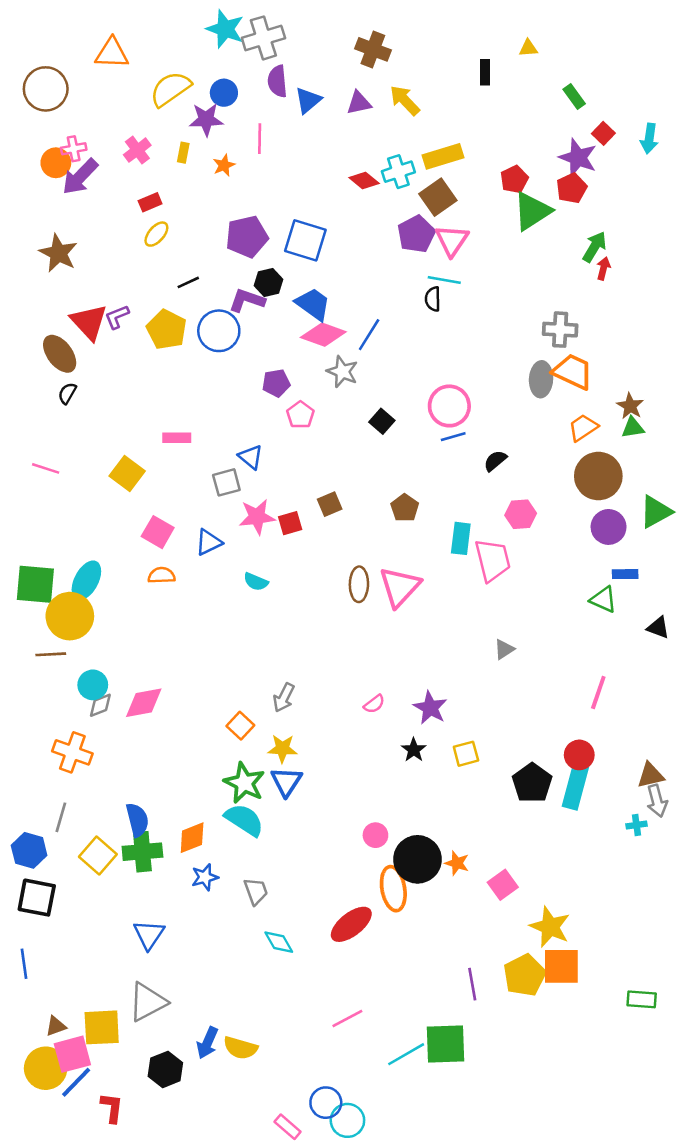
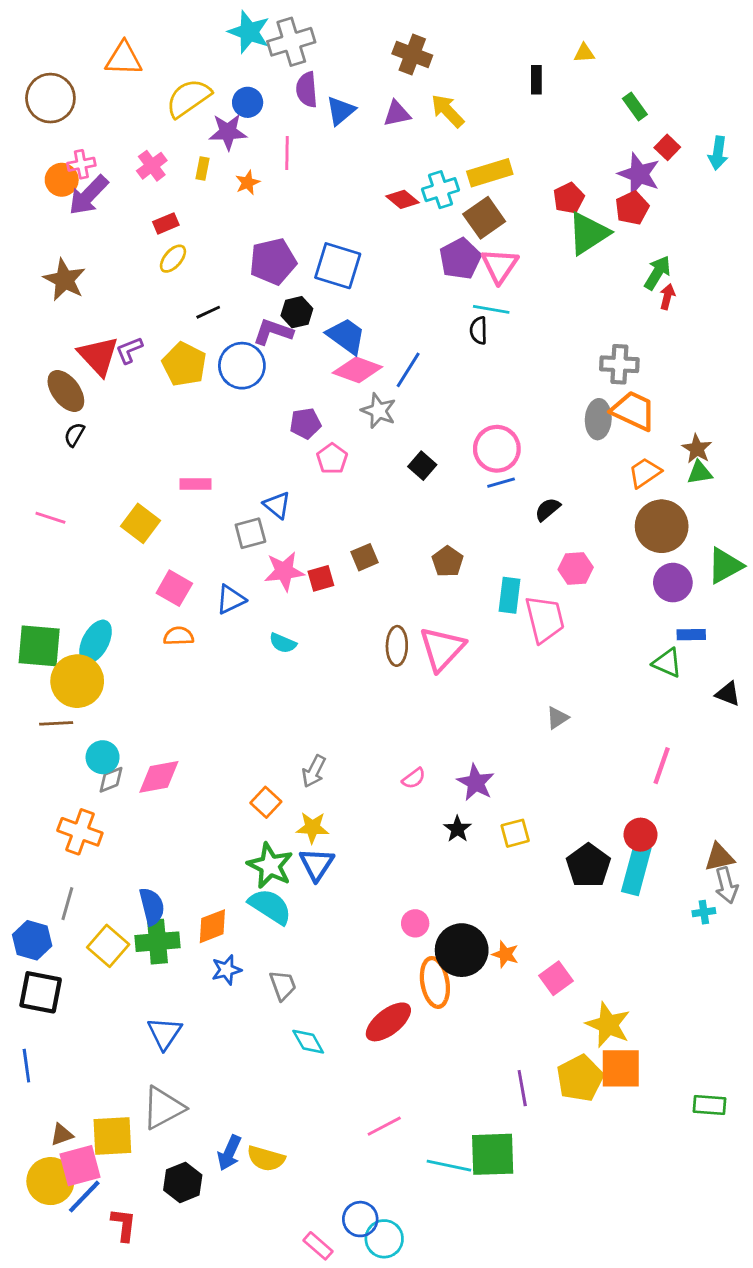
cyan line: (406, 1054) -> (449, 1166), turned 42

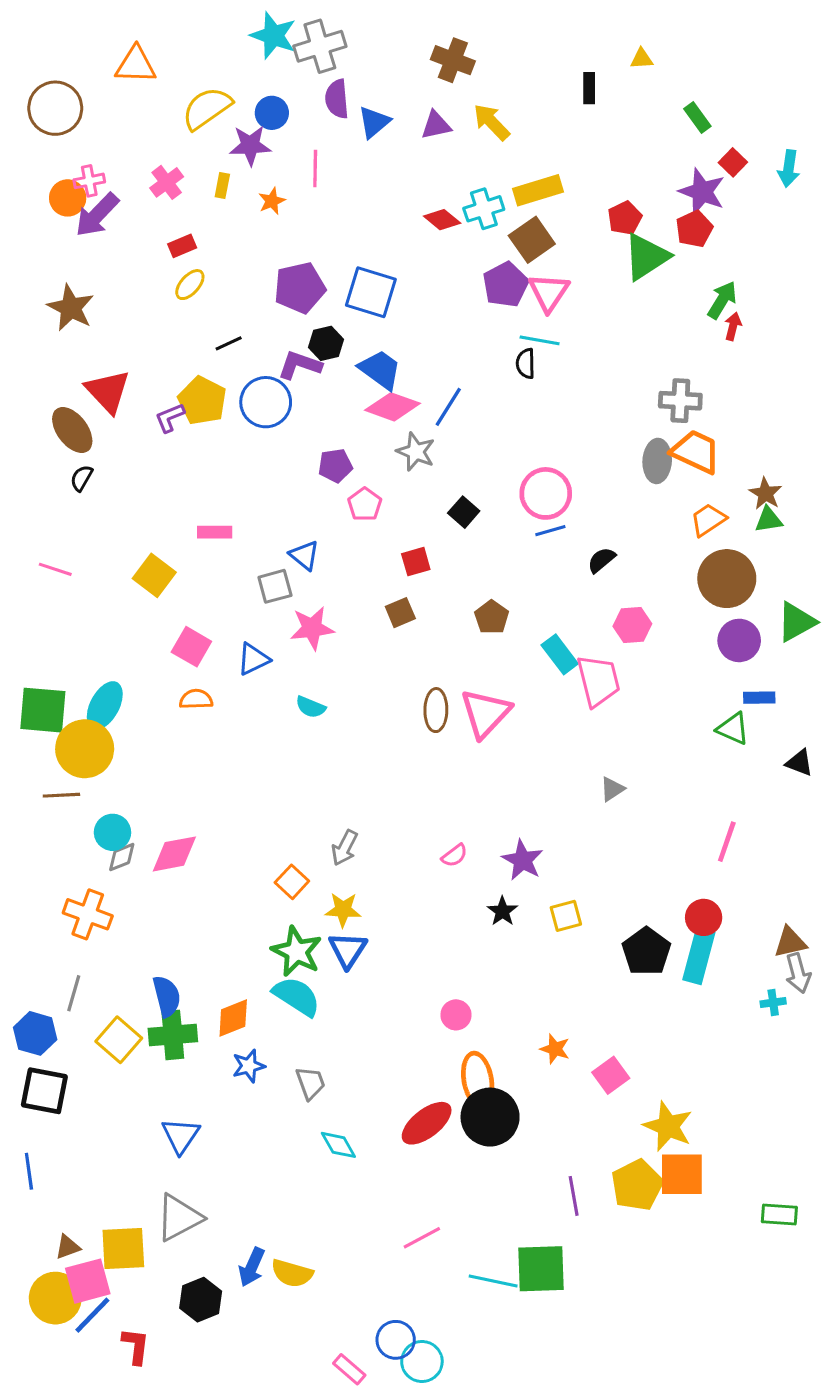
purple L-shape: (129, 350) -> (170, 418), moved
red square: (321, 578) -> (416, 562), moved
cyan rectangle: (510, 595) -> (560, 654), turned -44
black circle: (462, 950) -> (490, 1117), moved

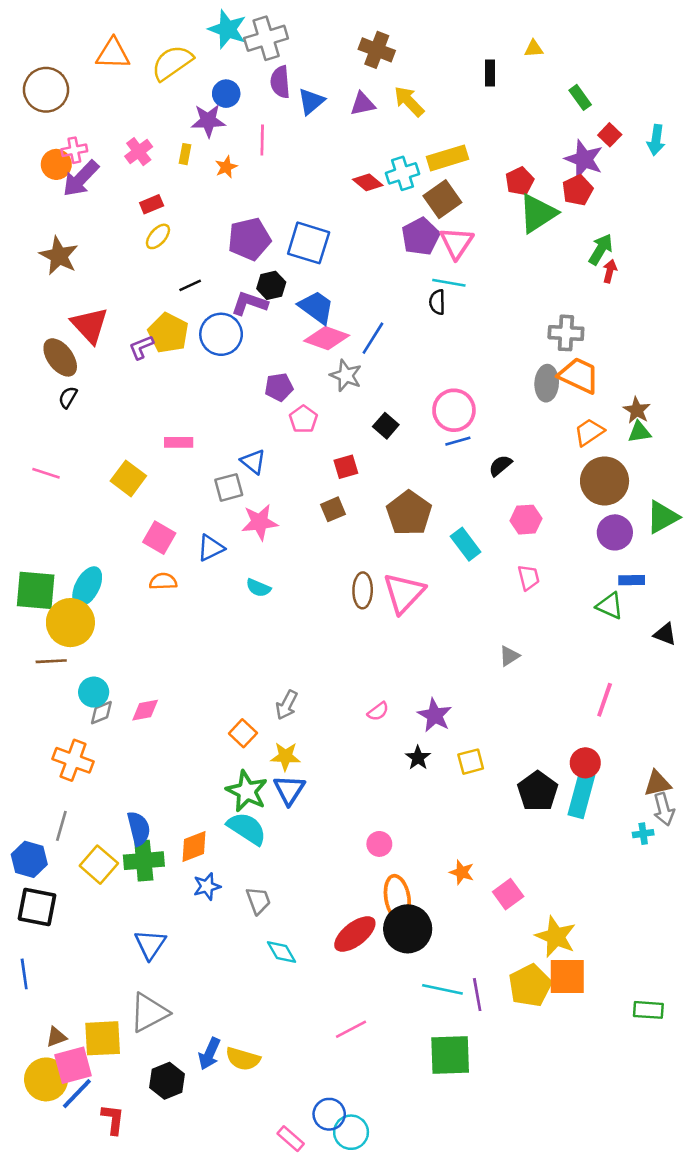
yellow semicircle: (207, 108) -> (172, 63), moved
brown pentagon: (492, 617) -> (409, 513), size x1.6
pink trapezoid: (598, 681) -> (529, 578), moved, size x0.6
pink diamond: (174, 854) -> (145, 710), size x0.7
cyan line: (493, 1281) -> (442, 989), moved

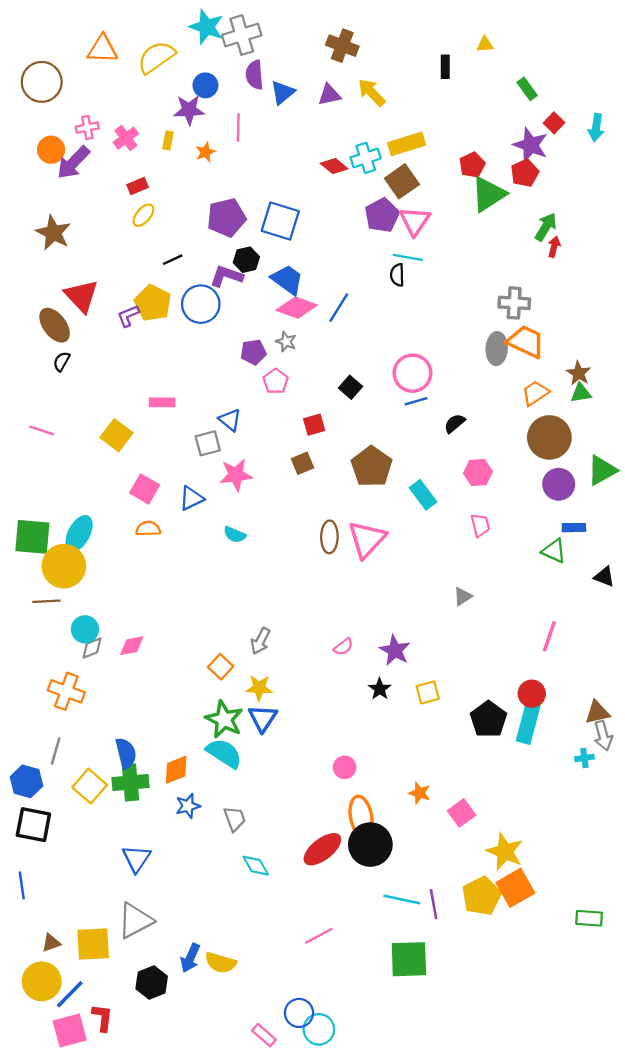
pink cross: (74, 150) -> (87, 128), moved
gray star: (346, 375) -> (286, 342), moved, size x0.7
orange square: (567, 976) -> (515, 888), turned -30
pink square: (73, 1065) -> (70, 1031), moved

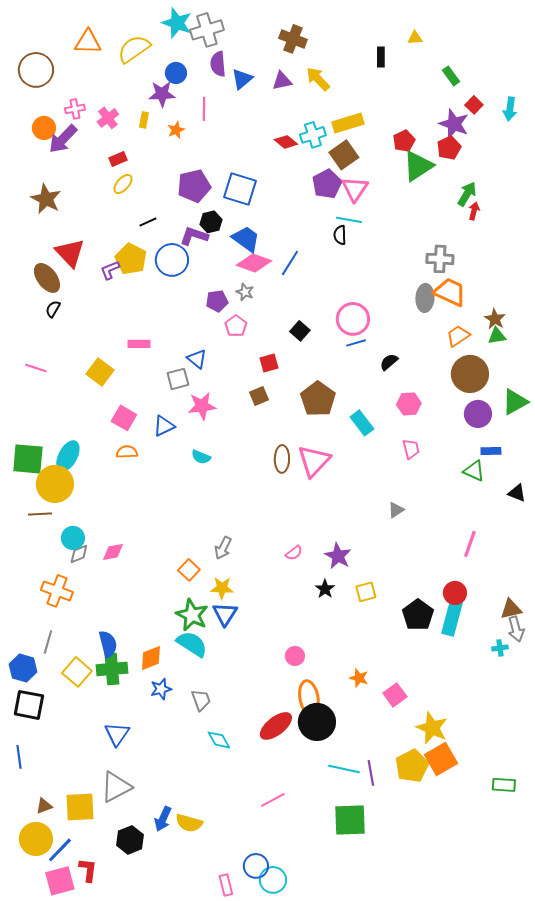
pink rectangle: (264, 1035) -> (226, 885), turned 35

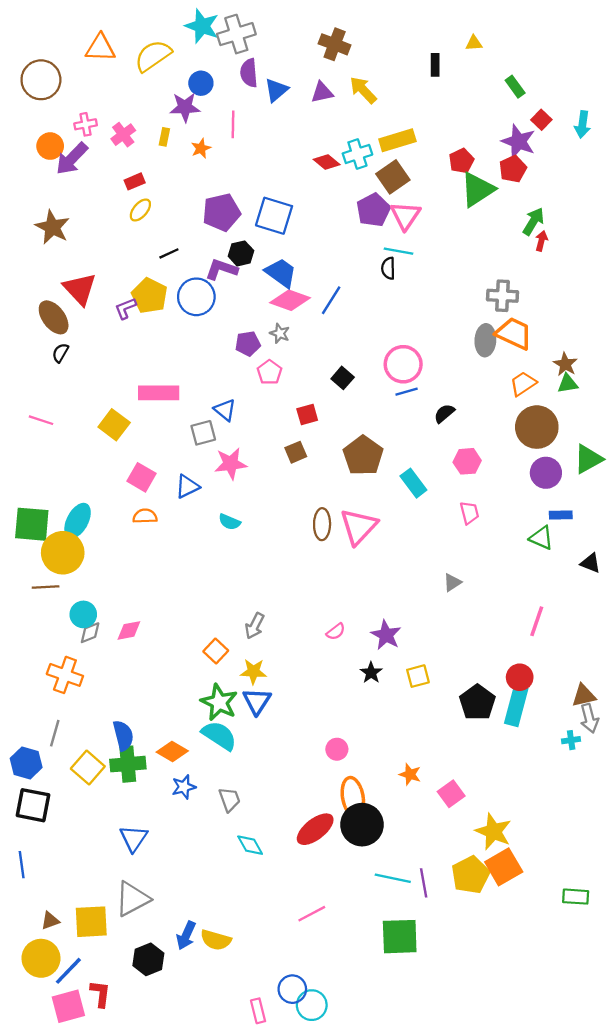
pink rectangle: (139, 344) -> (159, 393), size x1.6
orange diamond: (151, 658) -> (172, 752), turned 52

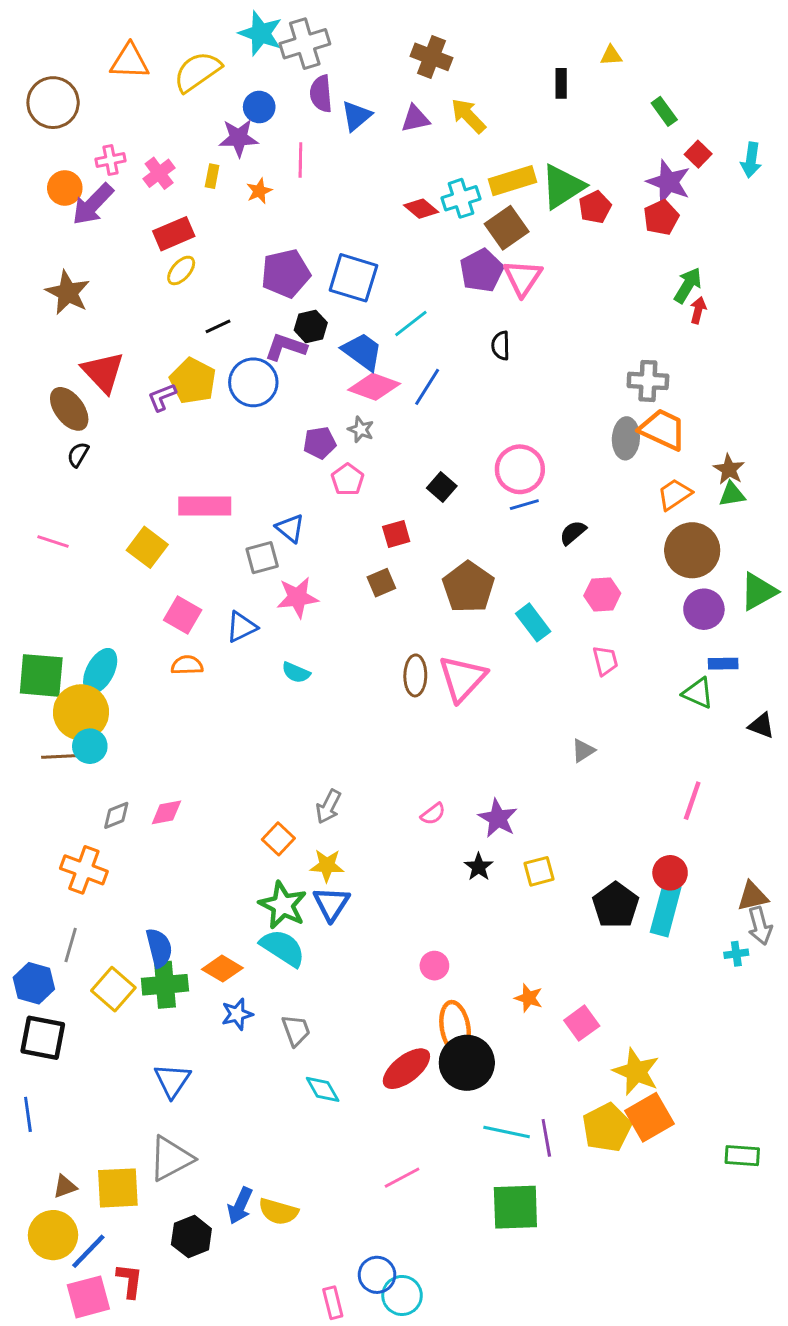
red rectangle: (135, 181) -> (174, 234), size x1.5
green triangle: (477, 189) -> (563, 187), moved
cyan line: (399, 251) -> (411, 323), moved, turned -48
cyan circle: (83, 614) -> (90, 746), moved

